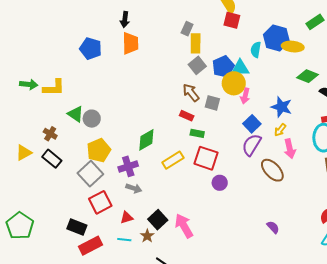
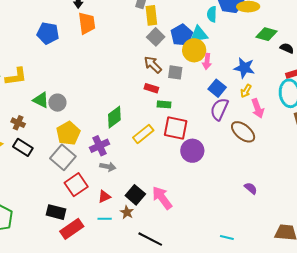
purple circle: (220, 183) -> (192, 151), size x1.5

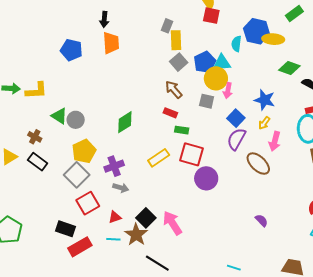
gray square: (175, 72) -> (207, 101), moved
pink arrow: (258, 108) -> (275, 141), turned 30
green diamond: (114, 117) -> (125, 122), moved
brown star: (127, 212) -> (136, 235), size x1.6

